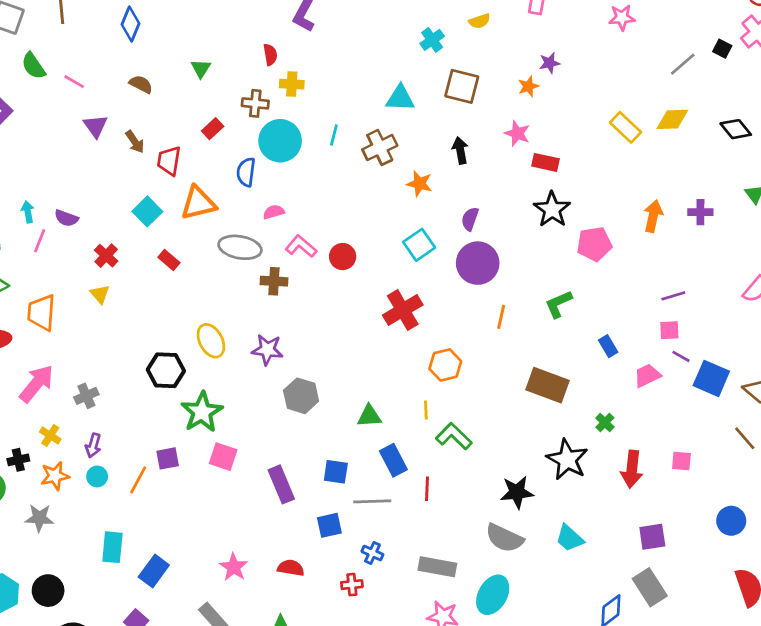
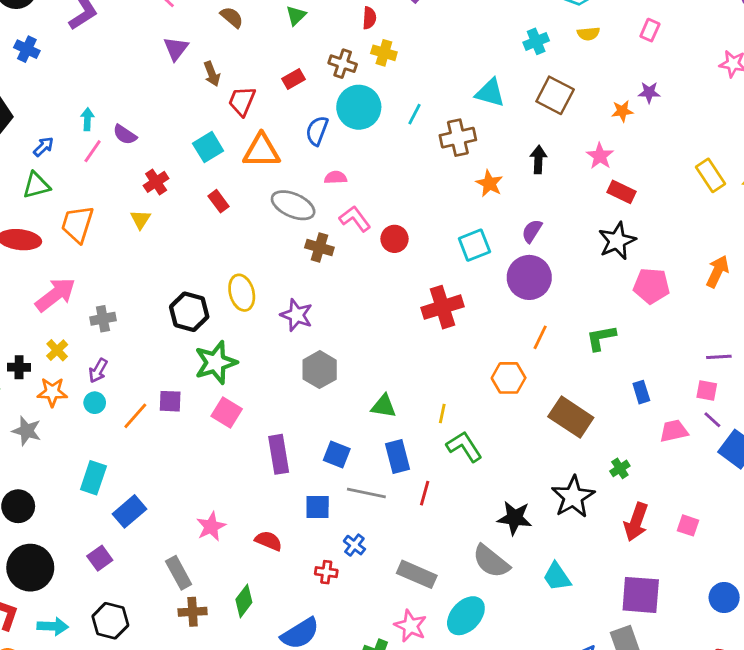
orange hexagon: (445, 365) -> (509, 378), moved
purple square: (652, 537) -> (641, 595), size x1.4

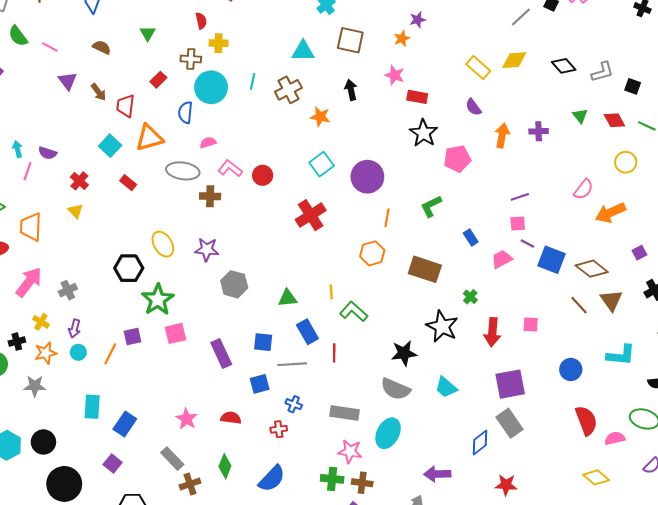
purple semicircle: (532, 231) -> (473, 107), moved, turned -54
pink square: (227, 412) -> (175, 333), turned -30

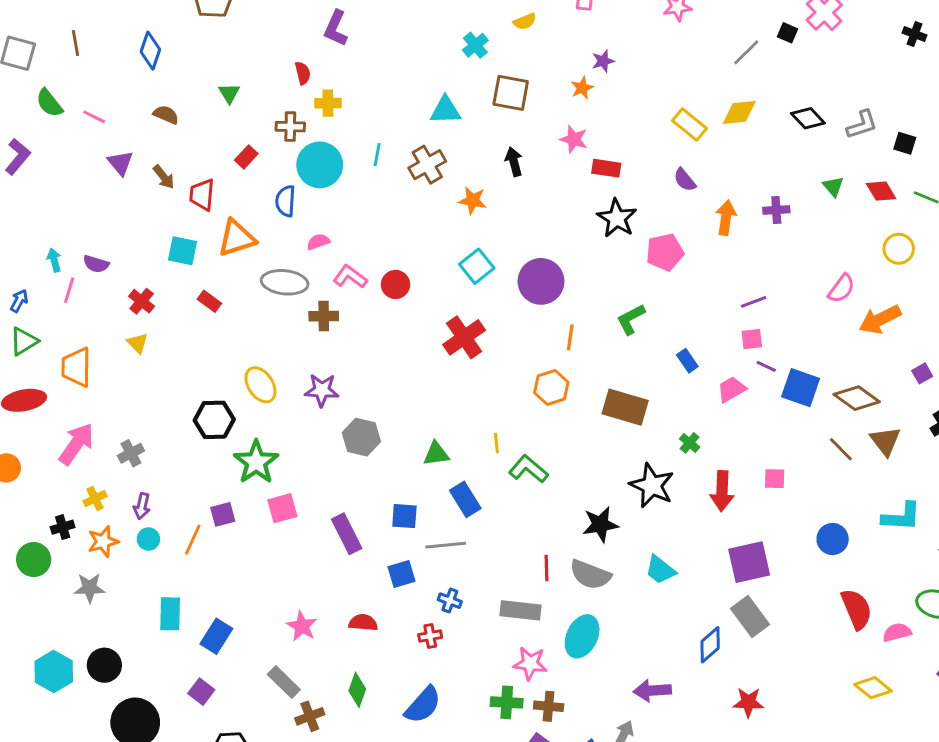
cyan square: (110, 146) -> (182, 251), turned -30
yellow cross: (41, 322) -> (95, 499), turned 35
red line: (334, 353) -> (547, 568), moved

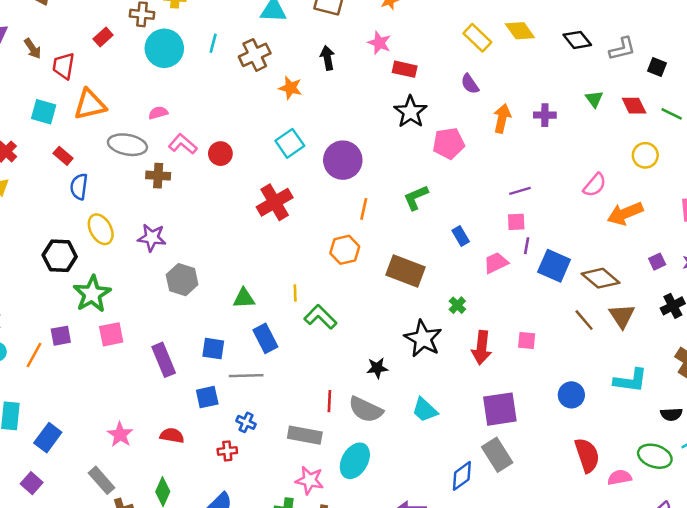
yellow diamond: (739, 112) -> (520, 31), turned 56
blue semicircle: (285, 201) -> (79, 187), moved
purple line: (766, 366) -> (527, 246), turned 70
black star: (600, 524) -> (377, 368), size x0.7

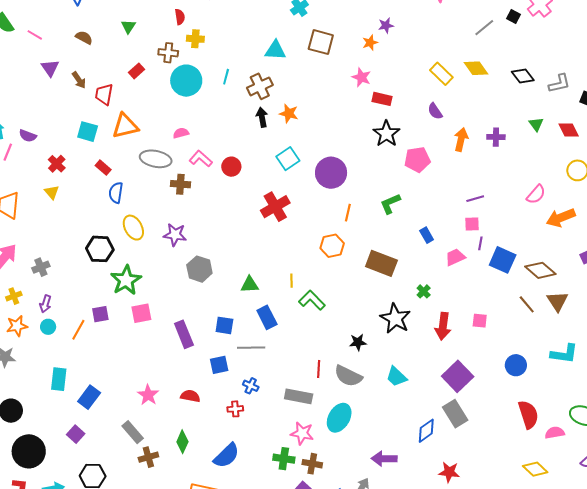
black arrow: (328, 58) -> (262, 117), moved
purple square: (500, 409) -> (458, 376), turned -36

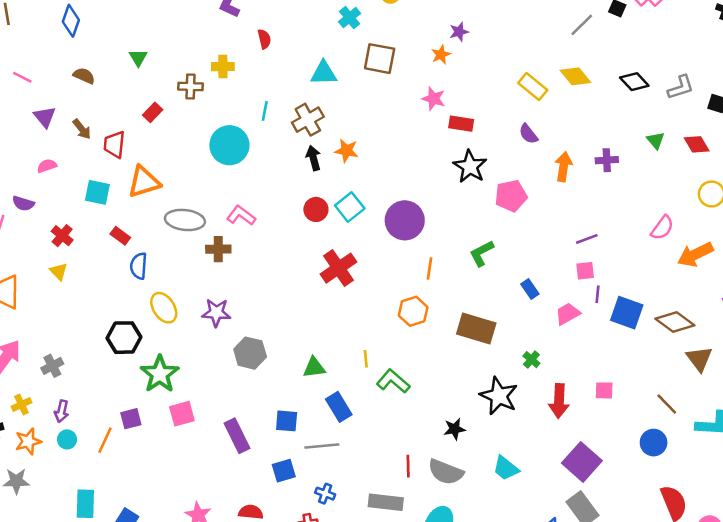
red semicircle: (180, 17) -> (264, 39), moved
cyan circle: (186, 81) -> (229, 145), moved
pink semicircle: (181, 133) -> (47, 166), moved
red circle: (231, 167) -> (316, 209), moved
brown line: (527, 304) -> (667, 404), moved

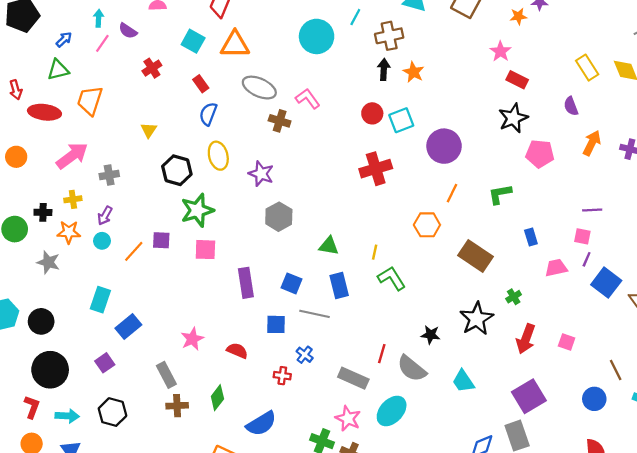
yellow triangle: (59, 271) -> (149, 130), moved

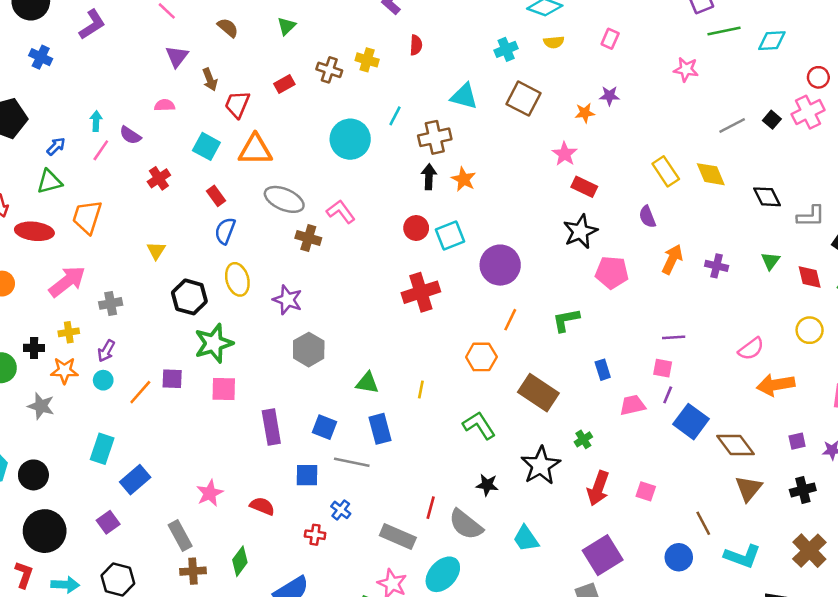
green L-shape: (392, 278) -> (479, 425), moved

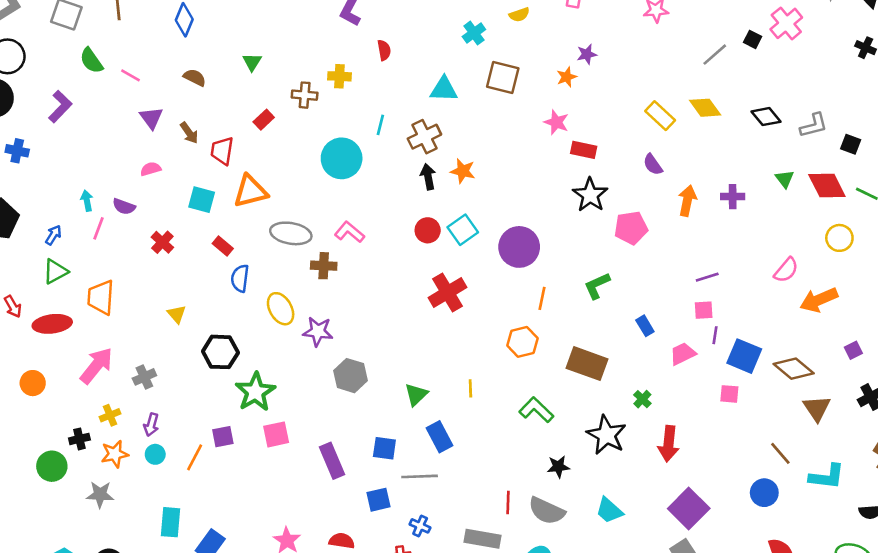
red diamond: (810, 277) -> (827, 186), size x1.4
yellow ellipse: (237, 279) -> (281, 309), moved
green triangle: (367, 383) -> (416, 394), turned -40
pink square: (646, 491) -> (729, 394), moved

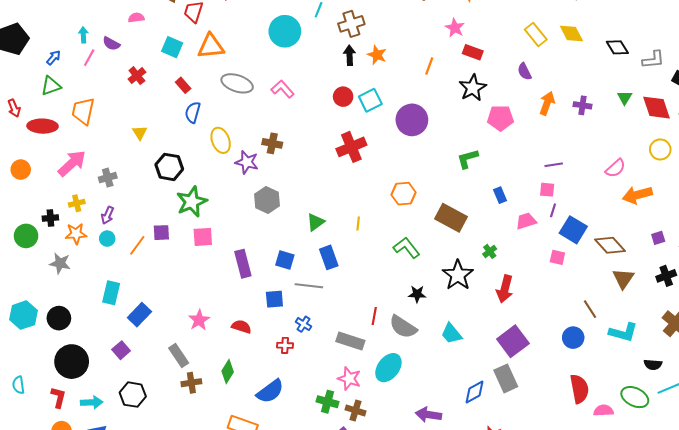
brown cross: (324, 266) -> (272, 143), moved
orange line: (542, 298) -> (429, 66), moved

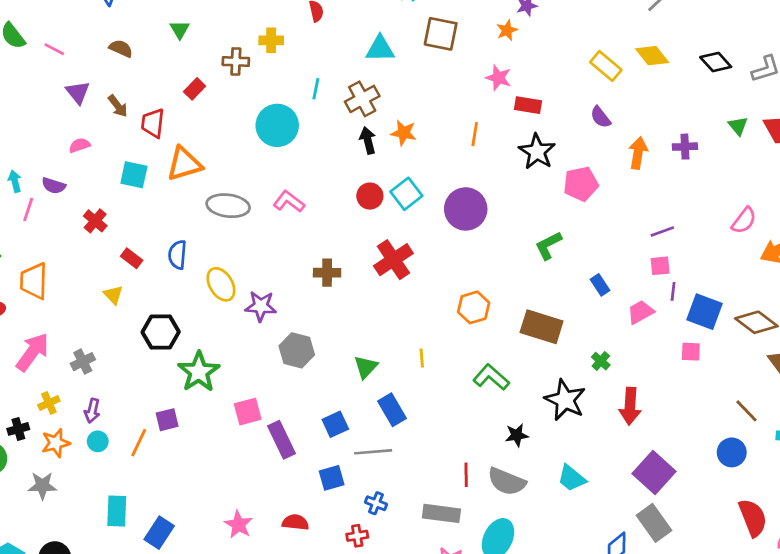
red rectangle: (183, 85) -> (132, 258), moved
brown cross: (272, 143) -> (327, 273), moved
pink square: (203, 237) -> (248, 412), moved
blue square: (285, 260) -> (335, 424), turned -30

